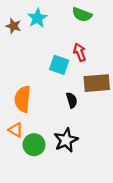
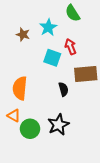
green semicircle: (82, 15) -> (73, 13), turned 36
cyan star: (37, 18) -> (48, 27), moved
brown star: (13, 26) -> (23, 34), moved

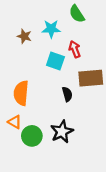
cyan star: (48, 27) -> (51, 29), turned 30

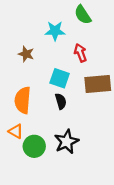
brown star: (24, 36) -> (26, 54), moved
cyan square: (55, 61) -> (60, 78), moved
black semicircle: (67, 94) -> (61, 101), moved

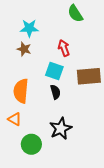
cyan star: (55, 31) -> (29, 28), moved
red arrow: (80, 53) -> (64, 48), moved
green circle: (34, 146) -> (31, 144), moved

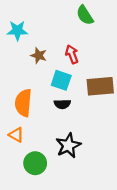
cyan star: (29, 28) -> (17, 31), moved
brown star: (24, 49) -> (39, 55), moved
black semicircle: (55, 92) -> (62, 104), turned 104

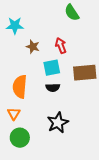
cyan square: (61, 80) -> (52, 68), turned -30
orange triangle: (16, 135) -> (14, 114), turned 32
green circle: (35, 163) -> (20, 138), moved

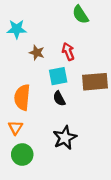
black semicircle: (53, 88) -> (59, 99), turned 64

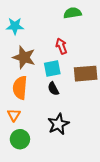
green semicircle: (80, 15) -> (72, 13), turned 114
brown star: (37, 53) -> (24, 57), moved, size x1.6

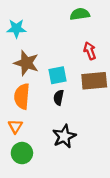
red arrow: (61, 46) -> (90, 51), moved
black semicircle: (53, 89) -> (59, 97), turned 40

